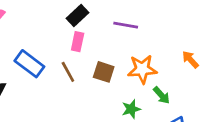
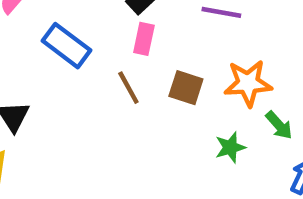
blue rectangle: (29, 64) -> (66, 46), moved

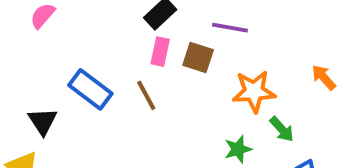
blue rectangle: (66, 46) -> (90, 89), moved
brown square: (186, 88) -> (198, 58), moved

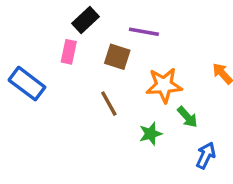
pink rectangle: (160, 52) -> (69, 52), moved
brown line: (146, 95) -> (109, 104), moved

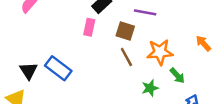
blue rectangle: (27, 84) -> (58, 68), moved
brown line: (109, 104) -> (126, 57), moved

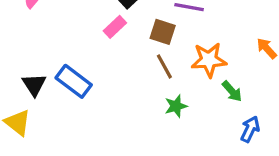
pink rectangle: (89, 27) -> (115, 27), turned 35
green star: (150, 88) -> (176, 106), moved

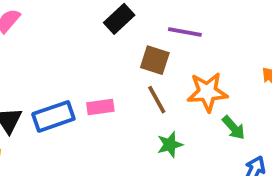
pink rectangle: (115, 27) -> (100, 107), moved, turned 35
blue rectangle: (74, 81) -> (53, 116), turned -56

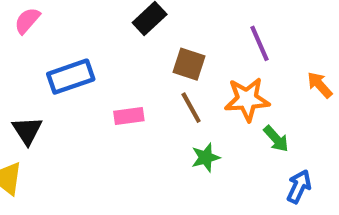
purple line: (185, 32) -> (260, 43), moved, turned 56
blue rectangle: (53, 116) -> (71, 77), moved

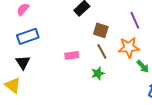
blue rectangle: (71, 77) -> (28, 36), moved
green star: (206, 157) -> (98, 73), moved

